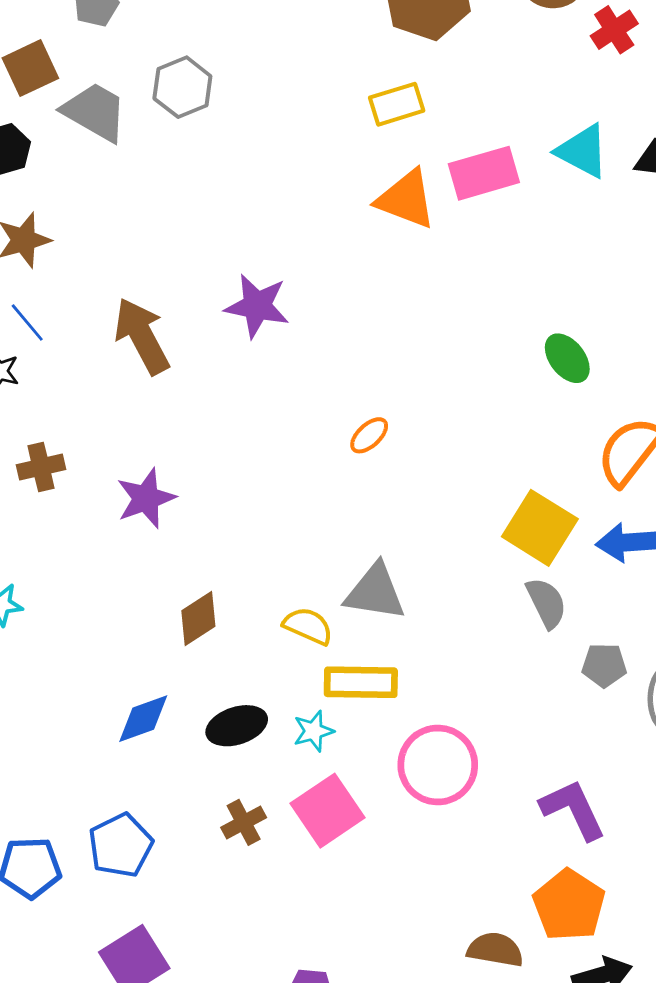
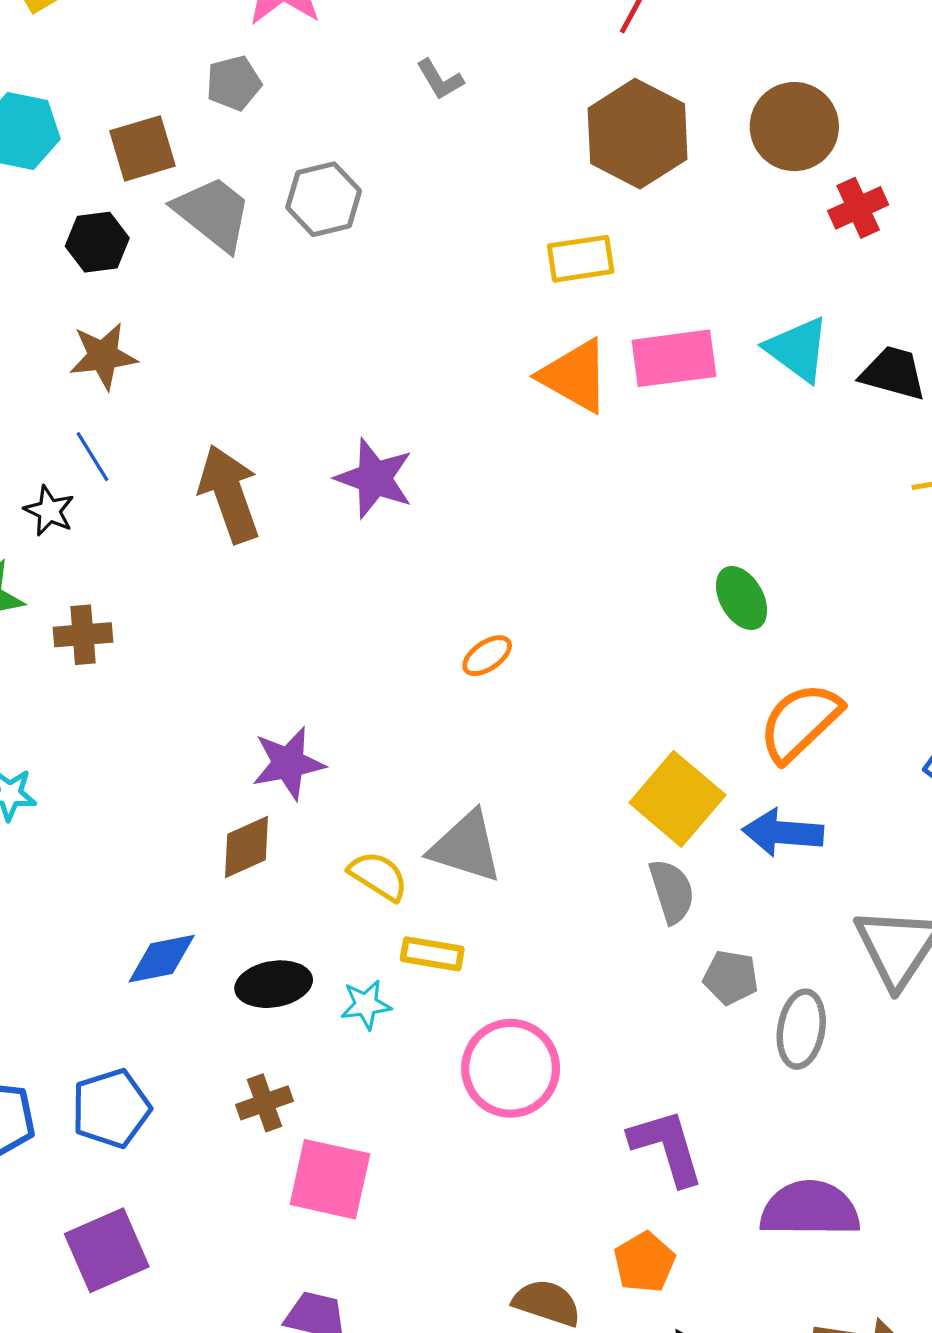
purple star: (146, 498) -> (288, 763), moved
yellow rectangle: (361, 682) -> (432, 954), size x0.7
pink square: (327, 811) -> (330, 1179), moved, turned 38
orange pentagon: (569, 905) -> (645, 1262), size x0.7

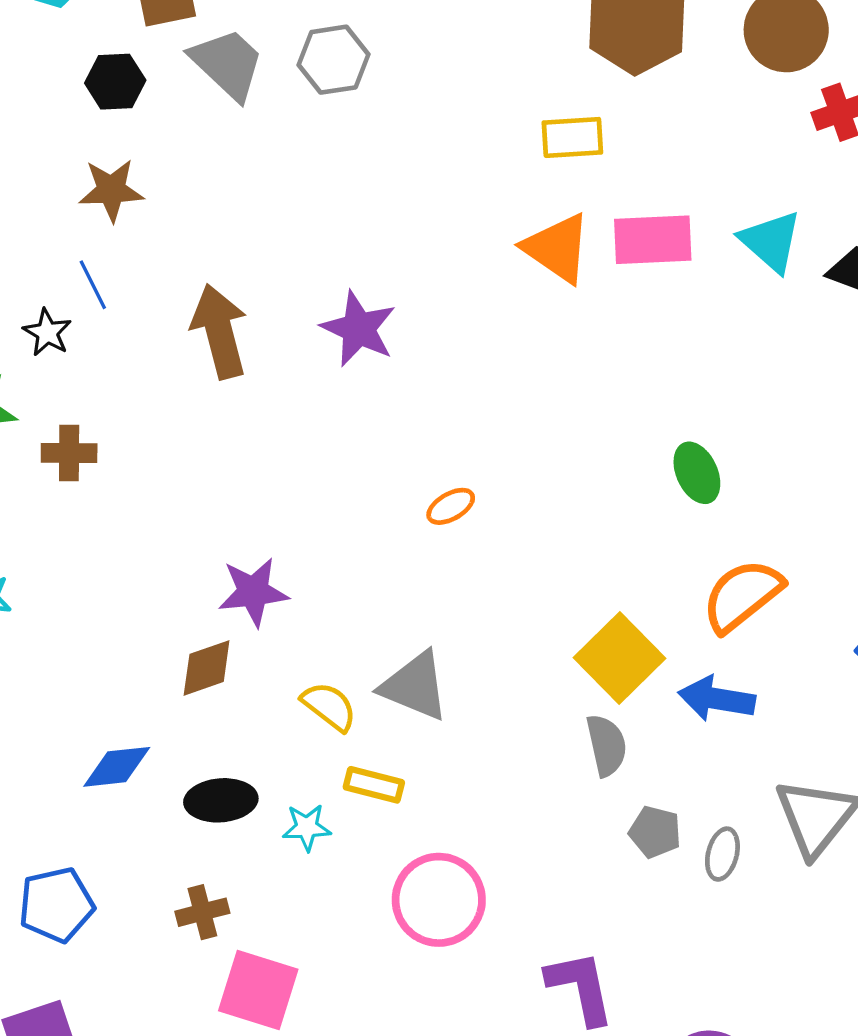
gray ellipse: (801, 1029) -> (722, 854), moved, size x0.7

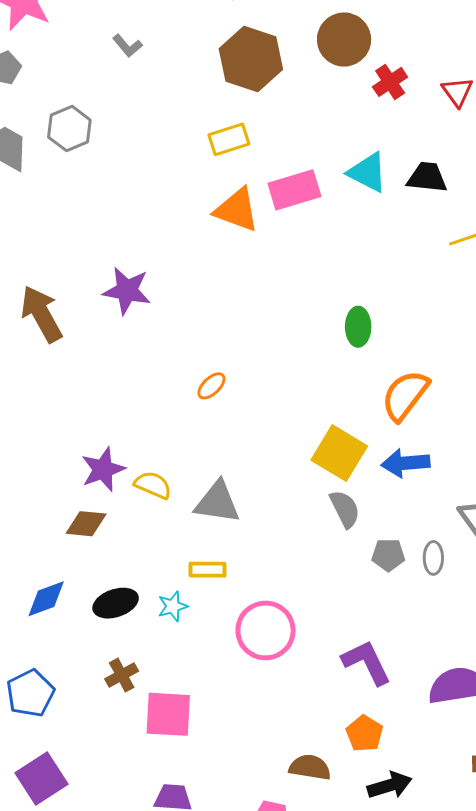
green ellipse: (697, 473) -> (358, 327), turned 39
brown diamond: (207, 668) -> (86, 524), turned 39
yellow semicircle: (329, 706) -> (153, 485), moved

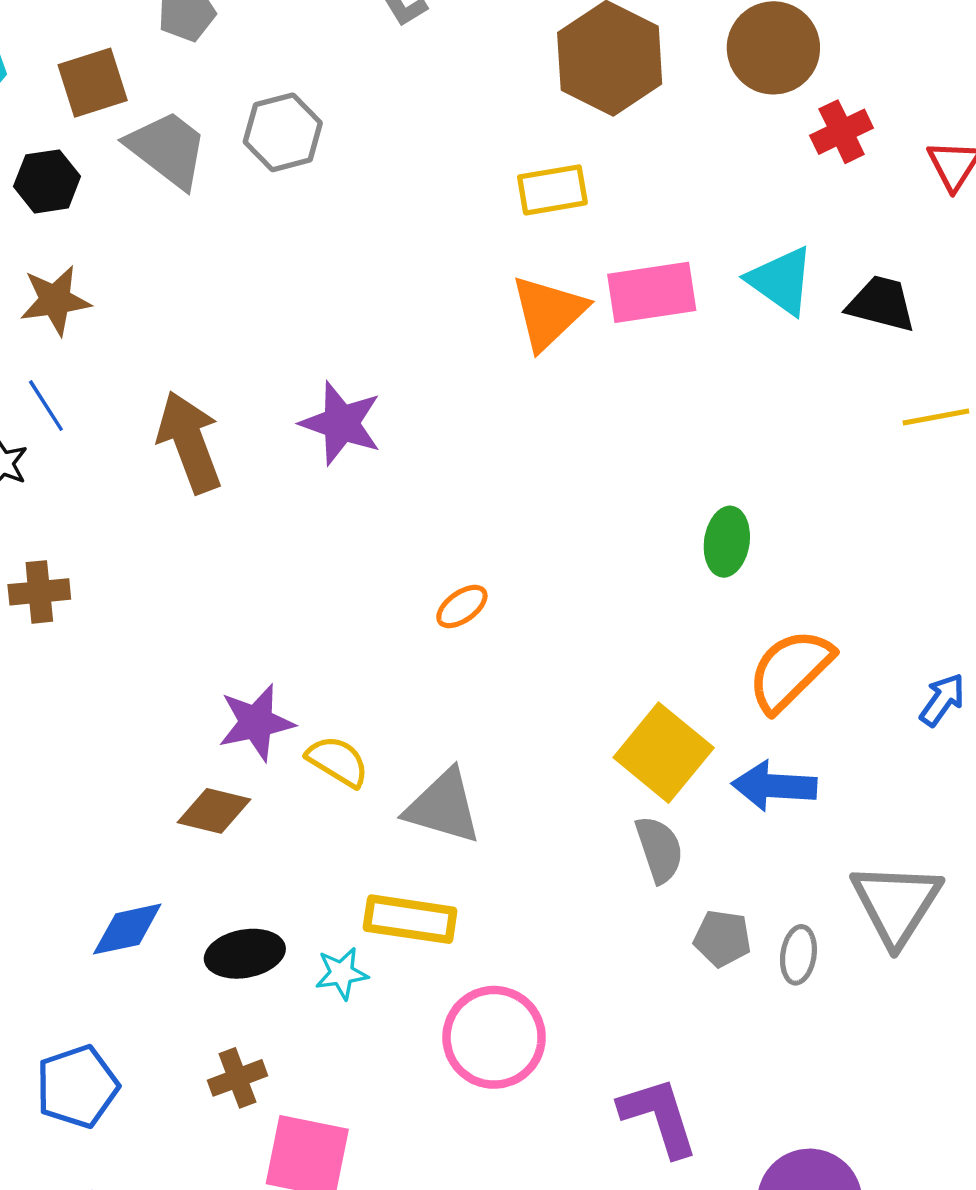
orange triangle: (237, 210) -> (549, 312), turned 48
yellow rectangle: (208, 570) -> (410, 919), size x1.4

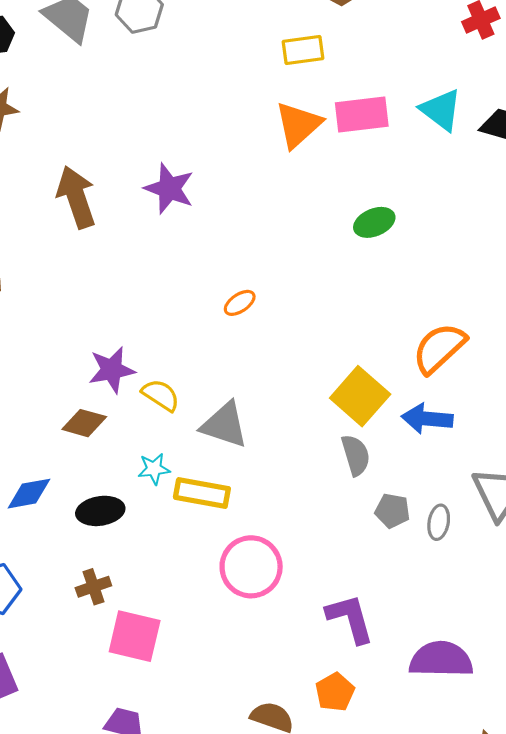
green ellipse: (727, 542) -> (374, 222), moved, turned 57
cyan star: (342, 973) -> (154, 469), moved

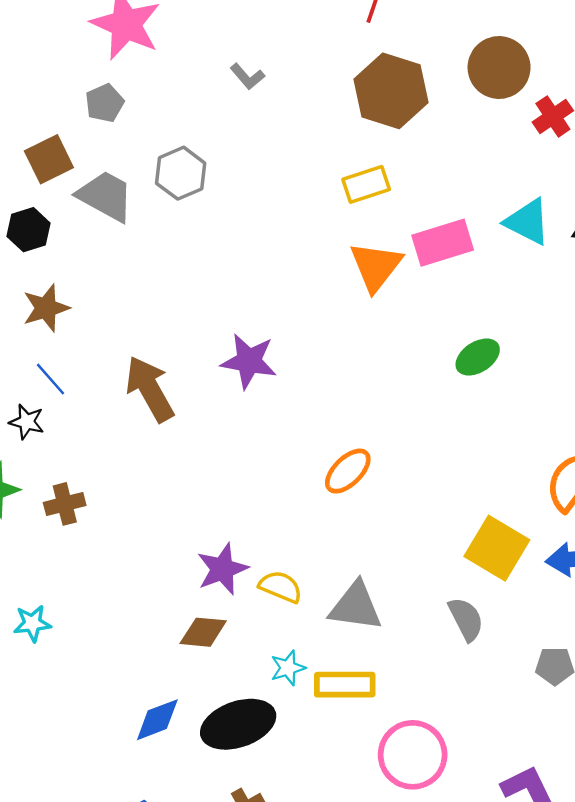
orange ellipse: (240, 303) -> (348, 471), size x1.4
gray semicircle: (356, 455) -> (466, 619), moved
black ellipse: (100, 511) -> (238, 724), size x1.4

